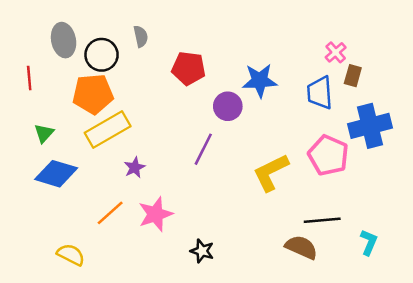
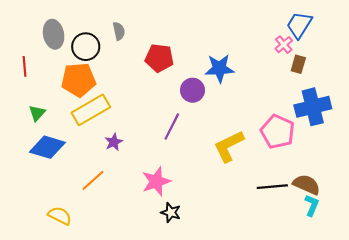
blue trapezoid: (320, 93) -> (299, 25), moved, turned 36
pink star: (155, 214) -> (156, 181), moved
brown semicircle: (301, 247) -> (307, 185), moved

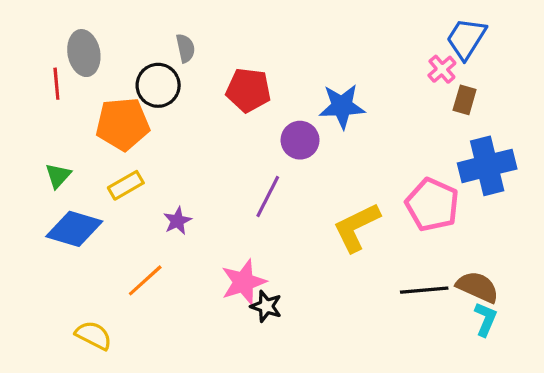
black circle: (86, 47) -> (158, 85), moved
red line: (25, 66) -> (56, 84), moved
yellow rectangle: (91, 110) -> (126, 185), moved, size x0.6
black star: (171, 213) -> (266, 306), moved

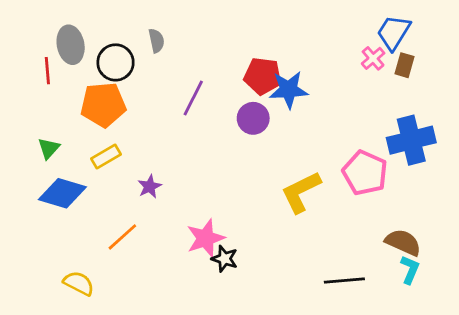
black circle: (158, 85) -> (116, 62), moved
red pentagon: (248, 90) -> (263, 76), moved
brown rectangle: (465, 100) -> (404, 65), moved
purple line: (268, 197) -> (193, 98), moved
black line: (424, 290) -> (344, 281), moved

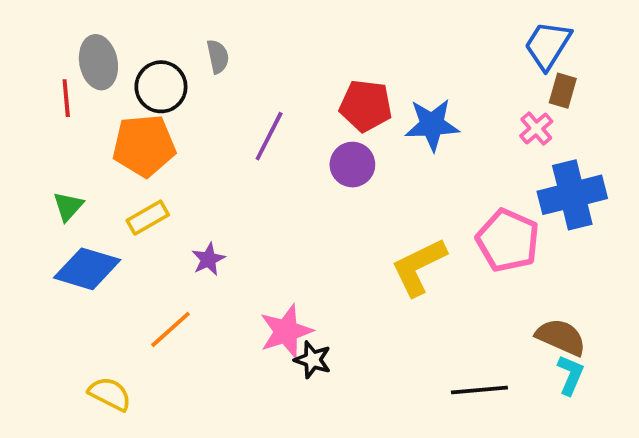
pink cross: (373, 58) -> (536, 129), moved
blue star: (289, 90) -> (432, 125), moved

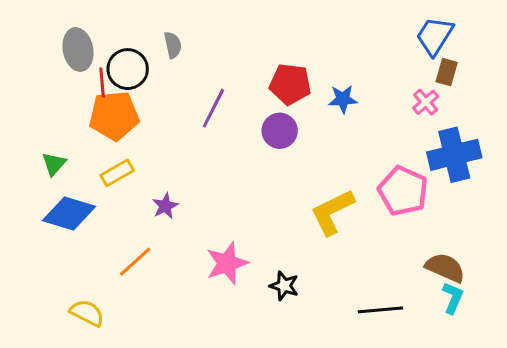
red line: (66, 98) -> (102, 83), moved
blue star: (432, 125) -> (343, 99), size x0.7
black star: (313, 360) -> (284, 286), moved

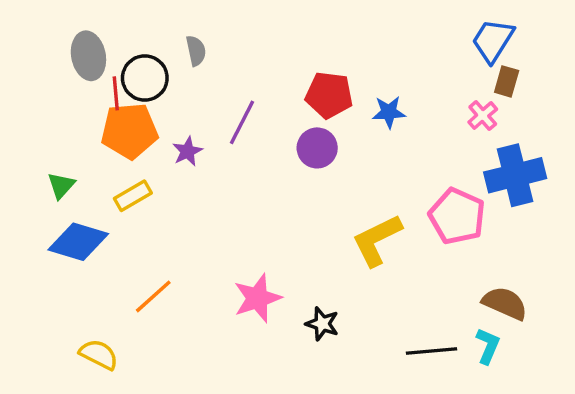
purple star: (165, 206) -> (187, 151), moved
cyan L-shape: (453, 298) -> (488, 346), moved

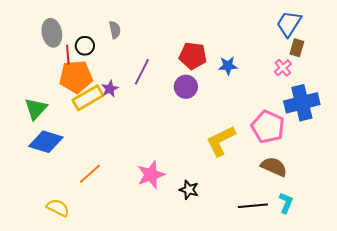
black circle: (145, 78) -> (85, 46), size x0.7
green triangle: (61, 185) -> (36, 109), size x1.4
yellow rectangle: (133, 196) -> (88, 98), moved, size x1.4
brown semicircle: (505, 303) -> (274, 167), moved

